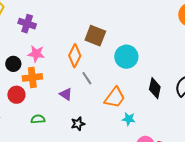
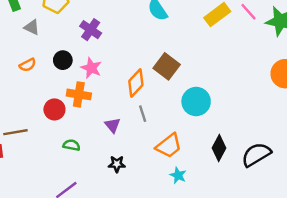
black circle: (13, 64) -> (63, 60), moved

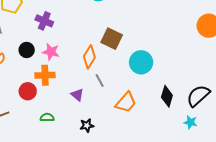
cyan star: (178, 175) -> (190, 122), moved

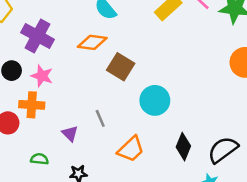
purple cross: (44, 21) -> (38, 36), size x1.4
orange diamond: (89, 57) -> (92, 42), moved, turned 60
green semicircle: (47, 117) -> (39, 159), moved

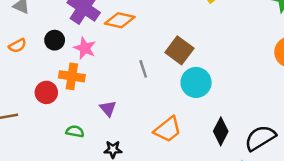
orange diamond: (92, 42) -> (120, 20), moved
brown square: (121, 67) -> (179, 50), moved
gray line: (100, 118) -> (143, 69), moved

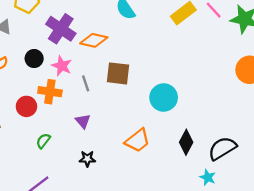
brown square: (179, 50) -> (118, 73), moved, turned -30
gray line: (143, 69) -> (86, 83), moved
green semicircle: (75, 131) -> (43, 141), moved, turned -63

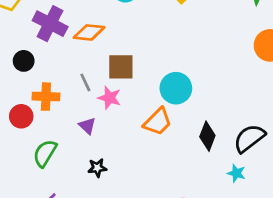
pink star: (62, 66) -> (109, 98), moved
orange trapezoid: (138, 140) -> (158, 122), moved
green semicircle: (43, 141) -> (45, 153), size x1.5

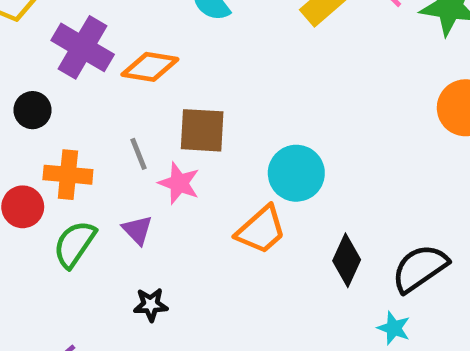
green semicircle: (45, 153) -> (75, 244), moved

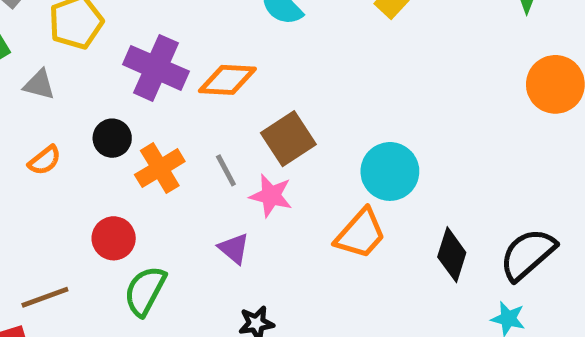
brown square: (202, 130) -> (288, 139), turned -30
orange cross: (68, 175) -> (160, 168), moved, turned -30
green semicircle: (75, 244) -> (145, 291), moved

